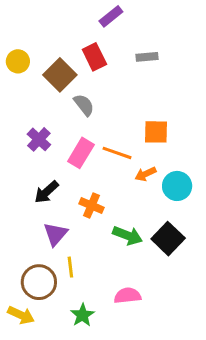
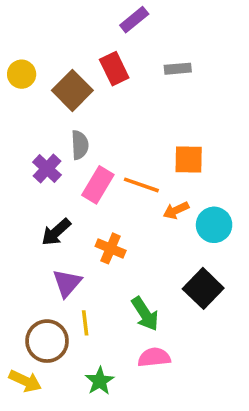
gray semicircle: (84, 105) -> (80, 145), moved, turned 35
green arrow: (128, 236) -> (145, 314), moved, turned 36

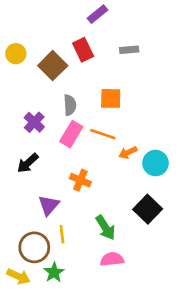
gray semicircle: (80, 145) -> (70, 105), moved
orange square: (189, 159) -> (111, 98), moved
black arrow: (56, 232) -> (28, 163), moved
green star: (100, 381) -> (54, 272), moved

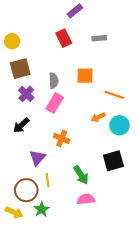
brown square: (53, 66) -> (20, 69), moved, turned 30
orange line: (103, 134) -> (114, 95), moved
black square: (148, 209) -> (113, 161), turned 30

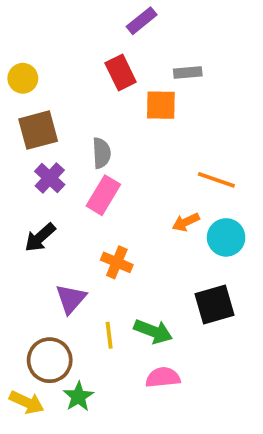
orange square: (85, 76) -> (161, 105), moved
green arrow: (81, 175) -> (153, 331), turned -36
yellow line: (48, 180) -> (109, 335), moved

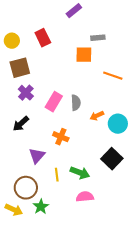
red rectangle: (121, 73) -> (43, 38), moved
gray semicircle: (101, 153) -> (76, 103), moved
orange line: (216, 180) -> (113, 76), moved
black square: (215, 305) -> (112, 159), turned -30

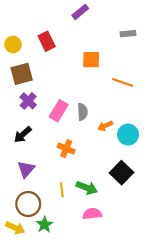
gray rectangle: (98, 38) -> (128, 34), moved
purple triangle: (37, 156) -> (26, 169), moved

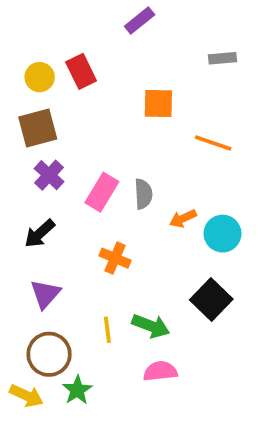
yellow circle: (13, 44) -> (40, 77), moved

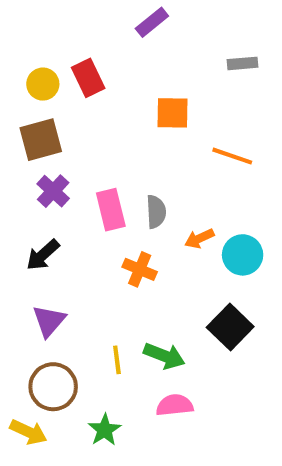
pink rectangle: (102, 192) -> (111, 210), turned -45
orange cross: (115, 258) -> (140, 269), moved
green star: (77, 390) -> (105, 430), moved

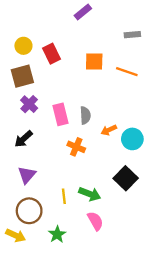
red rectangle: (88, 78) -> (52, 54), moved
orange line: (232, 156) -> (127, 72), moved
pink semicircle: (175, 405) -> (95, 221), turned 66

